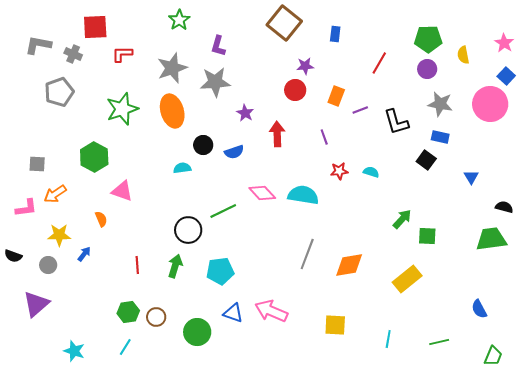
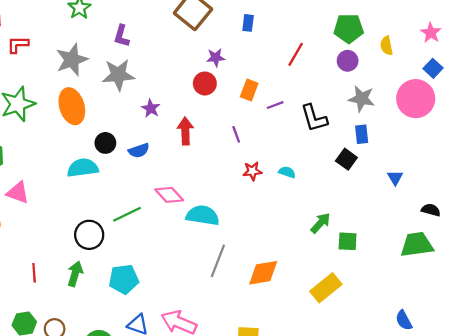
blue rectangle: (440, 137) -> (362, 134), turned 72
cyan semicircle: (182, 168) -> (83, 168), size x1.6
cyan semicircle: (303, 195) -> (203, 215), moved

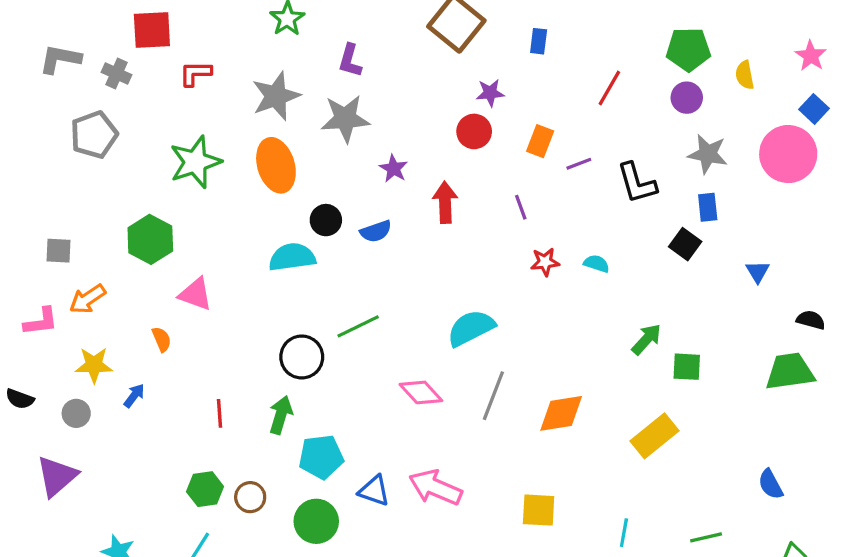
pink diamond: (169, 195) -> (421, 392), moved
cyan semicircle: (203, 215) -> (471, 328), turned -36
cyan pentagon: (124, 279) -> (321, 457), moved

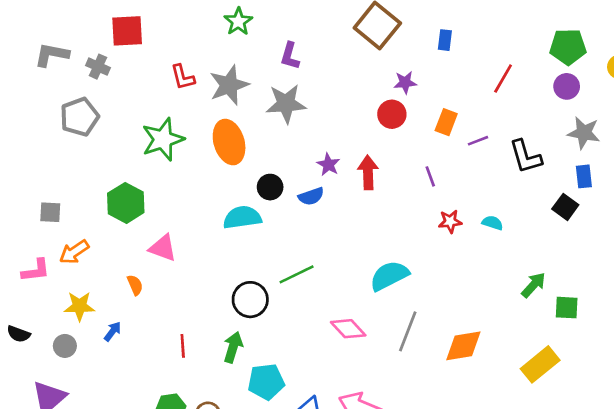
red L-shape: (195, 73) -> (183, 77), moved, turned -104
purple star: (394, 169) -> (328, 165), moved

